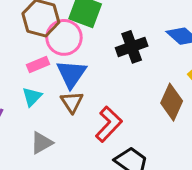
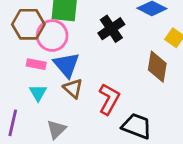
pink rectangle: (38, 65) -> (36, 64), turned 48

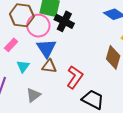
black cross: (111, 29) -> (64, 21), moved, turned -36
pink rectangle: (36, 64) -> (11, 45), moved, turned -64
brown triangle: (73, 88) -> (49, 66), turned -42

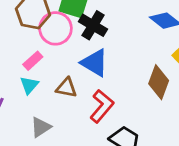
pink rectangle: (11, 45) -> (33, 61), moved
blue triangle: (46, 48) -> (95, 63), moved, turned -30

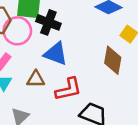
red L-shape: (102, 106) -> (68, 89), turned 48

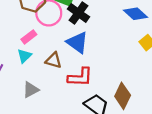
brown diamond: (113, 60) -> (123, 96), moved

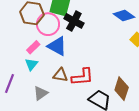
blue triangle: (77, 43) -> (57, 46), moved
brown triangle: (54, 60) -> (60, 75), moved

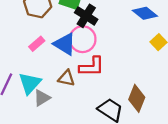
pink circle: (48, 24) -> (83, 39), moved
cyan triangle: (31, 64) -> (30, 83), moved, size x1.5
red L-shape: (82, 77) -> (92, 67), moved

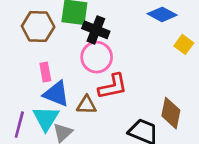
pink rectangle: (37, 44) -> (45, 72), turned -49
blue triangle: (65, 44) -> (56, 94), moved

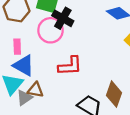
pink circle: (97, 57) -> (51, 30), moved
brown triangle: (86, 105) -> (36, 90), moved

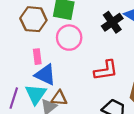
black cross: (63, 18) -> (112, 22), moved, turned 30
red L-shape: (70, 66) -> (106, 70), moved

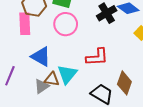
pink rectangle: (37, 57) -> (25, 24), moved, size x1.5
cyan triangle: (36, 94) -> (67, 74), moved

